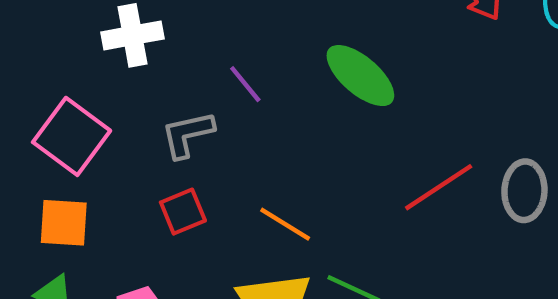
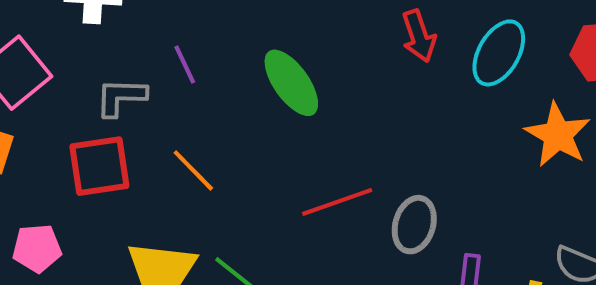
red square: (183, 212) -> (99, 166), size x1.5
orange line: (285, 224) -> (193, 170), moved

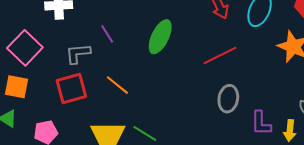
green ellipse: (291, 83) -> (160, 37), turned 68
red line: (337, 202) -> (220, 56), moved

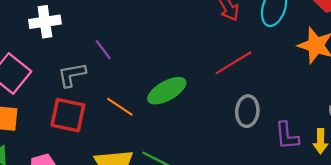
green ellipse: (160, 37) -> (167, 91), moved, turned 40
red square: (71, 88) -> (68, 115), turned 32

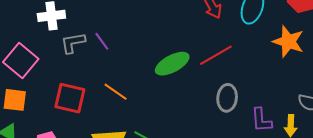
gray L-shape: (72, 75) -> (73, 43), moved
green ellipse: (167, 91) -> (172, 64), moved

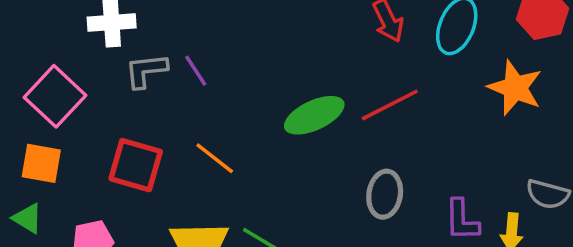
gray ellipse: (227, 98) -> (385, 194), moved

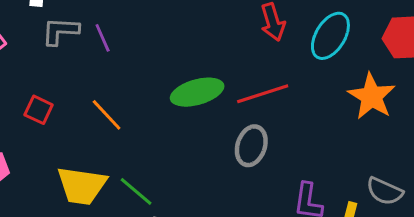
red square: (136, 165) -> (39, 110), size x0.6
gray ellipse: (385, 194) -> (251, 146), moved

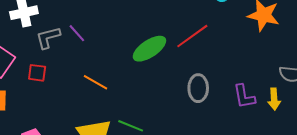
red square: (39, 110) -> (37, 73), moved
gray ellipse: (251, 146) -> (198, 88), moved

